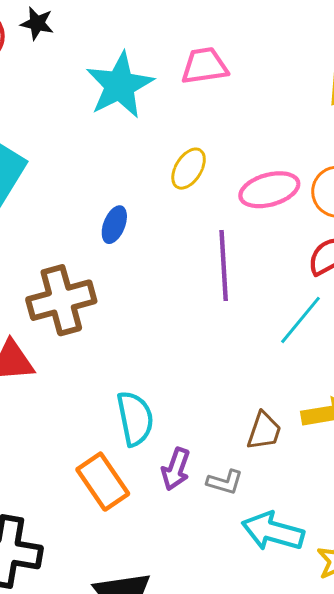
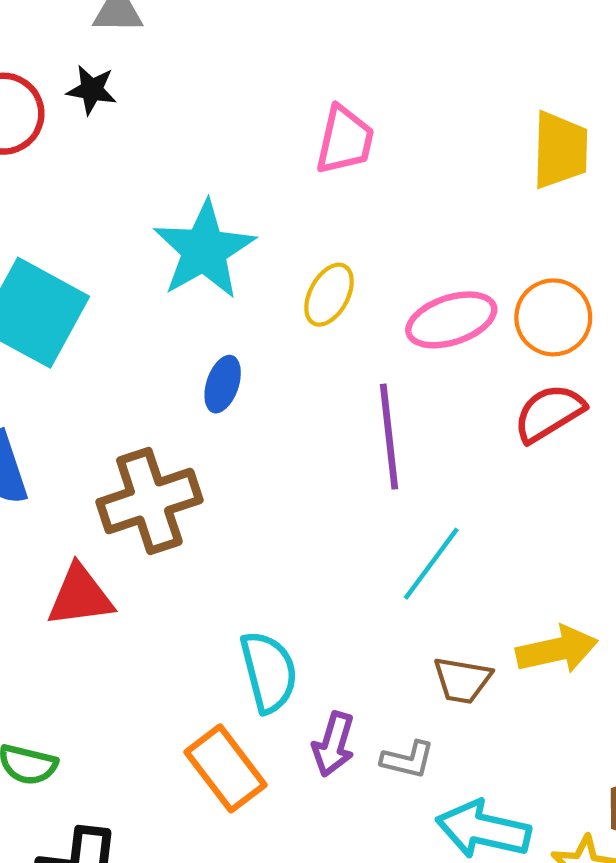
pink trapezoid: (204, 66) -> (345, 140), turned 114
cyan star: (120, 85) -> (204, 250), moved
cyan line: (301, 320) -> (431, 564), moved
brown trapezoid: (264, 431) -> (462, 680), turned 84

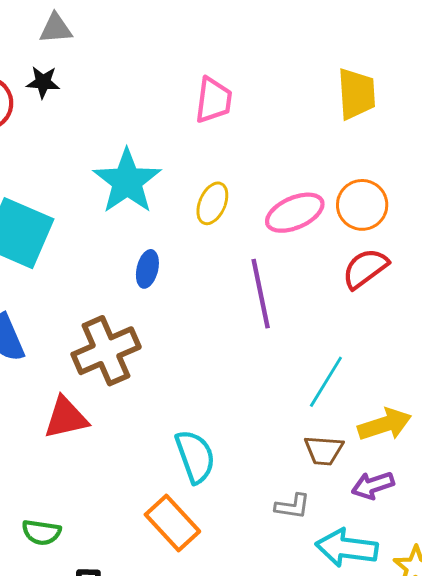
cyan line: (431, 564) -> (326, 382), moved
purple arrow: (333, 744) -> (373, 485), moved, turned 60

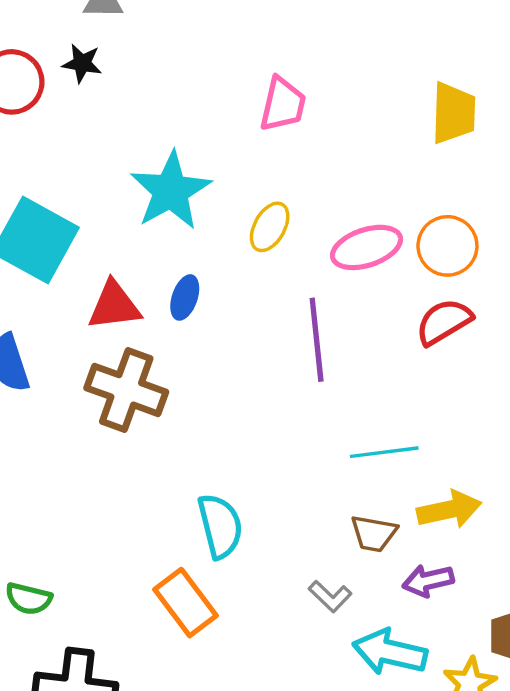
brown cross: (106, 351) -> (126, 390), turned 38
cyan line: (326, 382) -> (384, 452), turned 46
red triangle: (66, 418) -> (114, 306), moved
gray L-shape: (292, 506) -> (330, 596), turned 30

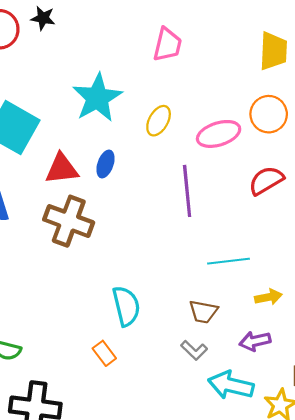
orange circle: (447, 246) -> (269, 114), moved
yellow arrow: (449, 510) -> (268, 297), size x0.7
brown trapezoid: (374, 533) -> (203, 312), moved
orange rectangle: (185, 603) -> (104, 353), size x0.6

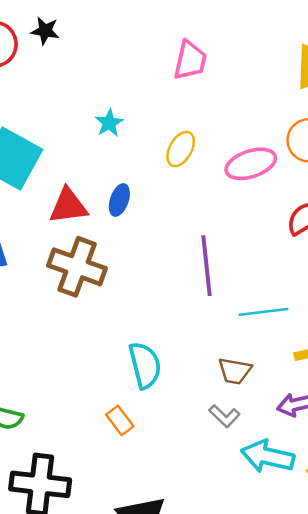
cyan star: (97, 98) -> (109, 123), size x0.5
purple line: (187, 191) -> (207, 266), moved

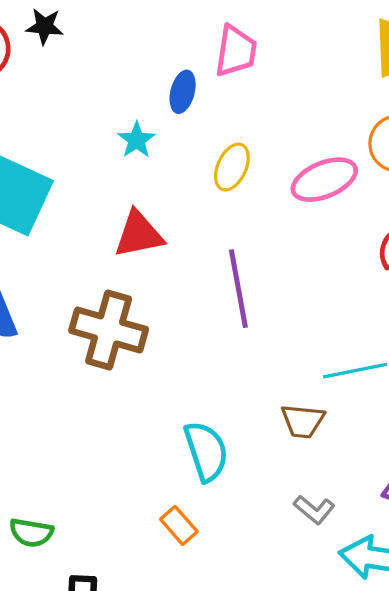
blue ellipse: (119, 200) -> (183, 92), moved
red triangle: (68, 206) -> (139, 234), moved
purple line: (207, 266) -> (238, 289), moved
brown trapezoid: (235, 371) -> (303, 421), moved

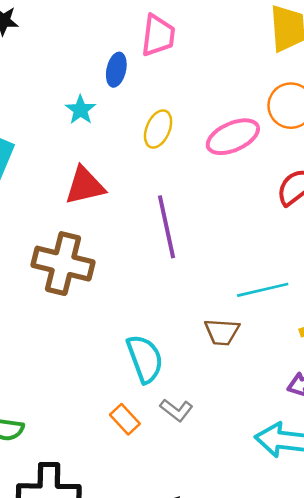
gray L-shape: (314, 510) -> (176, 410), moved

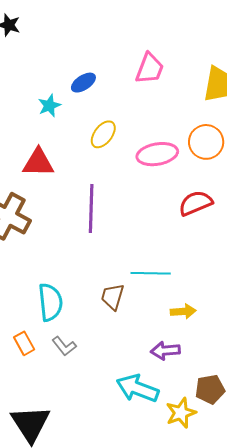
pink trapezoid: (158, 35) -> (150, 69), moved
blue ellipse: (116, 70) -> (83, 83), turned 30
brown trapezoid: (222, 332) -> (113, 297), turned 88

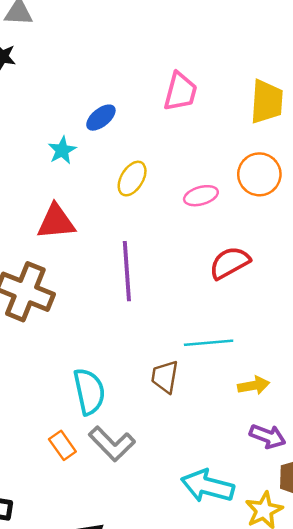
pink ellipse: (157, 154) -> (201, 196), size x0.7
red semicircle: (196, 203) -> (230, 263), moved
gray L-shape: (64, 346) -> (112, 444), size x1.5
purple arrow: (165, 351) -> (268, 436), moved, turned -148

